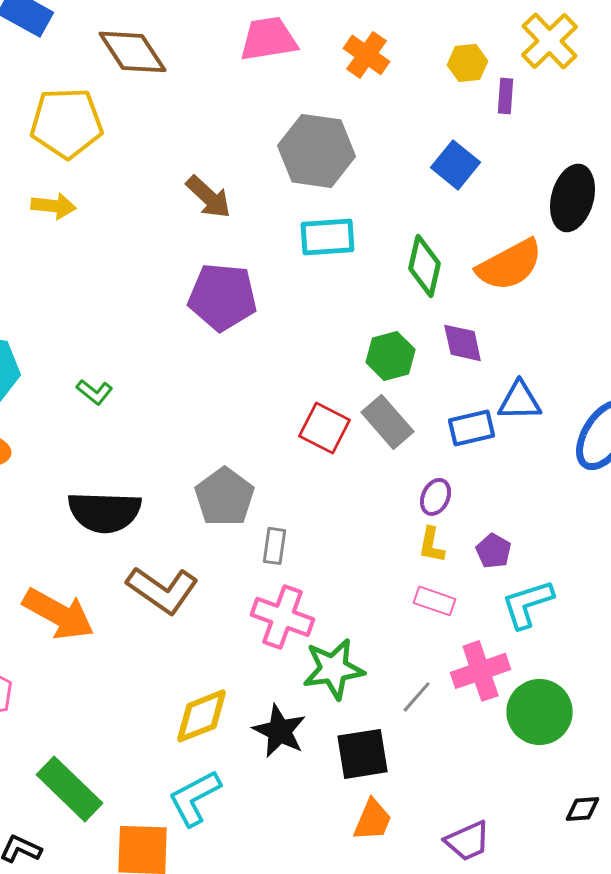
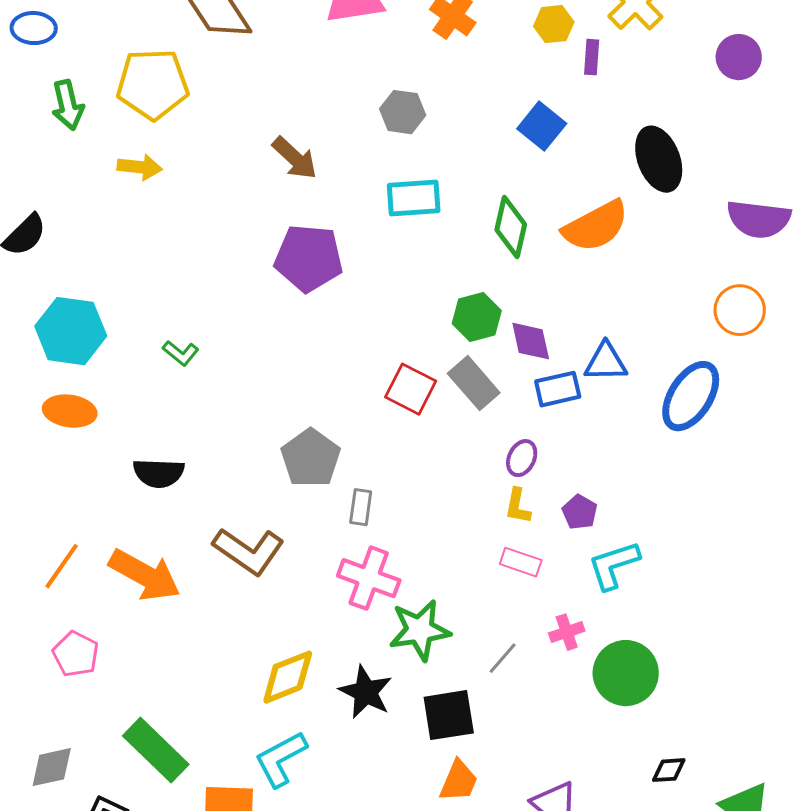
gray hexagon: (317, 151) -> (403, 112), size x0.6
black ellipse: (573, 198) -> (659, 159), turned -36
purple diamond: (463, 343) -> (531, 341), moved
black semicircle: (105, 512) -> (159, 473), moved, size x0.7
pink cross: (481, 671) -> (567, 632), size x0.6

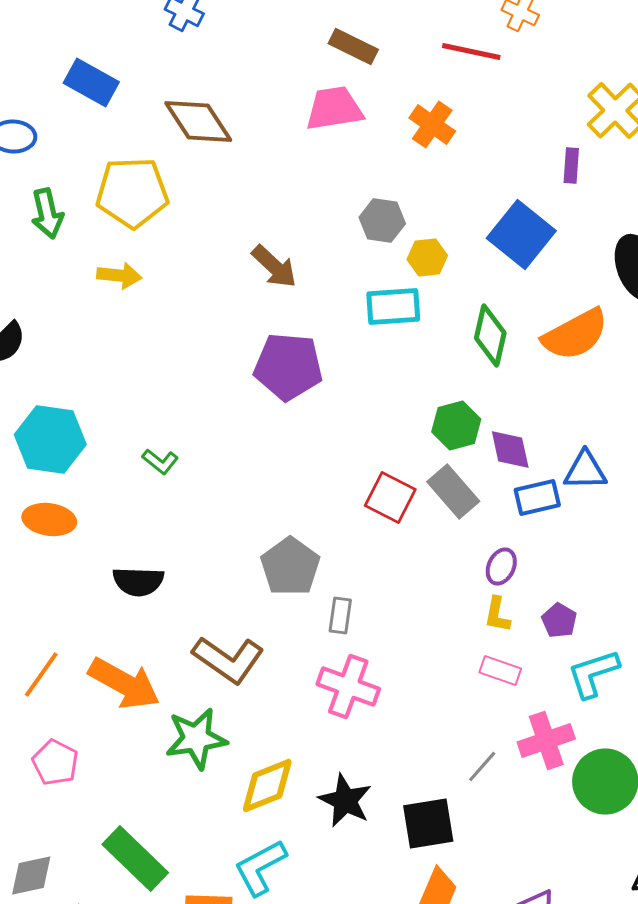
yellow hexagon: (554, 24) -> (427, 258), moved
blue square: (542, 126) -> (521, 234), size x1.4
green star: (420, 630) -> (196, 738), moved
pink cross: (567, 632) -> (546, 740), size x1.6

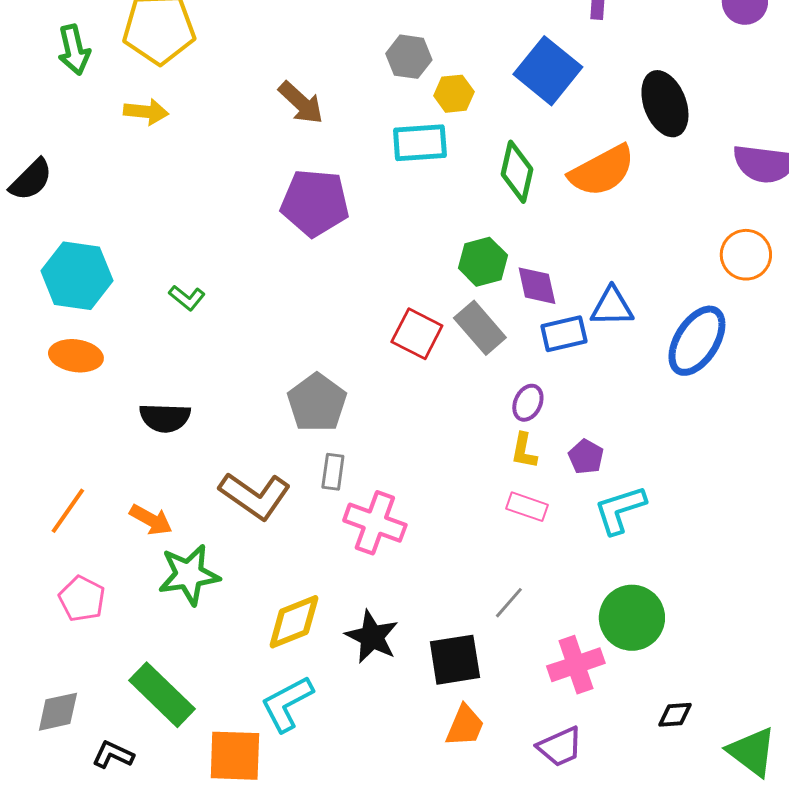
gray rectangle: (340, 616) -> (333, 472), moved
orange arrow: (124, 684) -> (151, 520), size x0.6
green star: (196, 738) -> (189, 575), moved
pink cross: (546, 740) -> (576, 665), moved

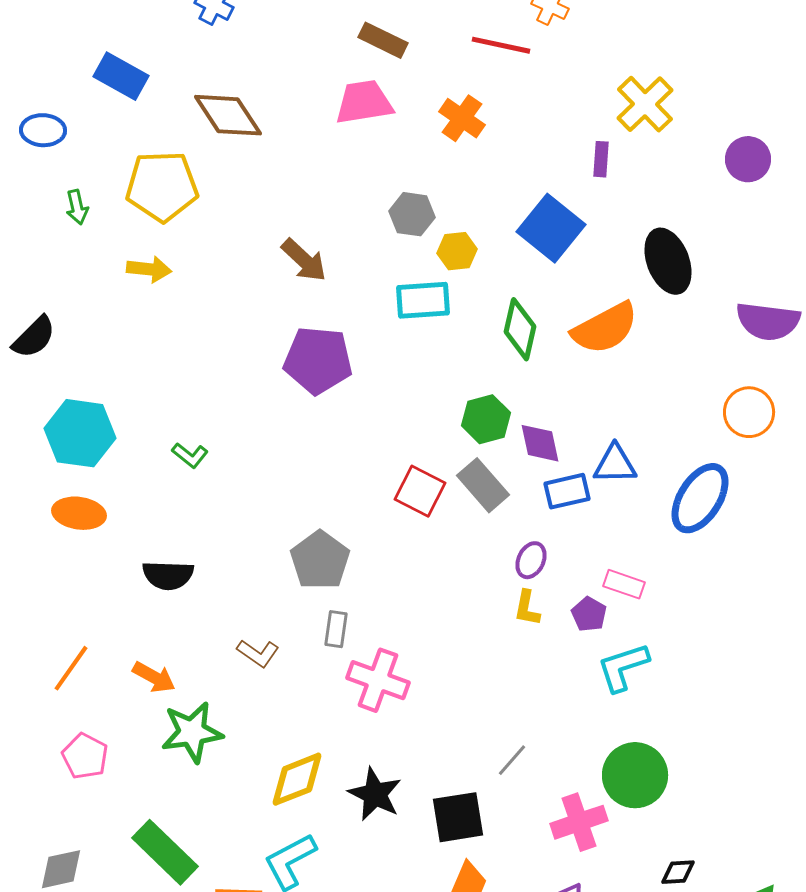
green arrow: (74, 50) -> (77, 207), size x0.7
brown L-shape: (255, 496) -> (258, 653), size x0.6
pink rectangle: (527, 507) -> (624, 584), moved

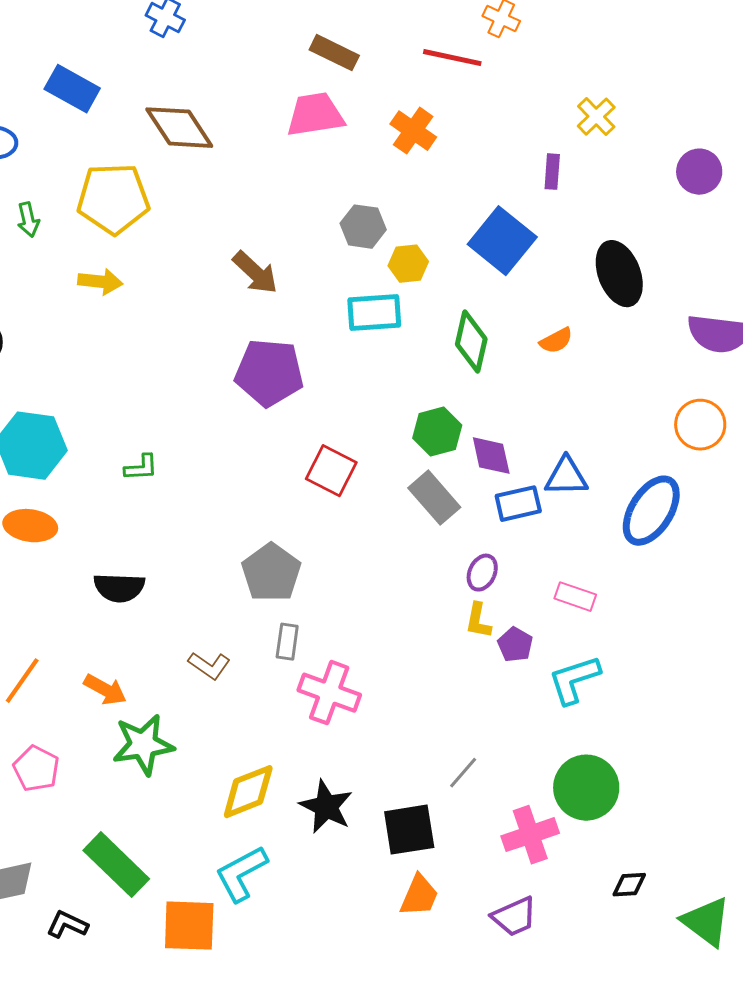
yellow cross: (645, 104) -> (596, 117), size x0.7
orange semicircle: (605, 328) -> (556, 341), size x0.5
green L-shape: (190, 455) -> (141, 468), turned -42
red square: (420, 491) -> (331, 471), moved
purple pentagon: (589, 614) -> (515, 645), moved

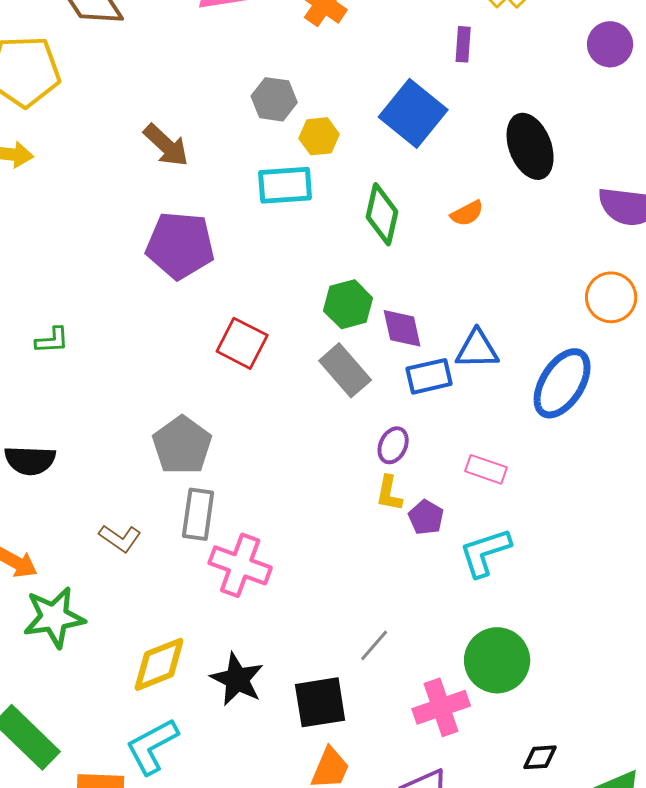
gray rectangle: (287, 642) -> (198, 514), size x1.4

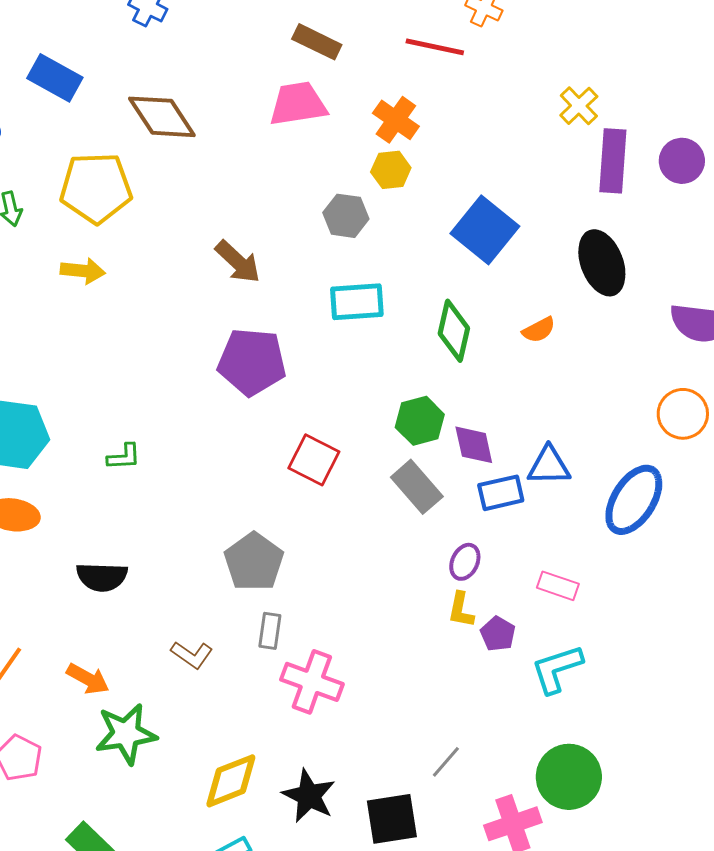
purple rectangle: (463, 44) -> (613, 161), moved, size x1.8
yellow hexagon: (319, 136) -> (391, 170), moved
gray rectangle: (198, 514) -> (270, 631), size x0.7

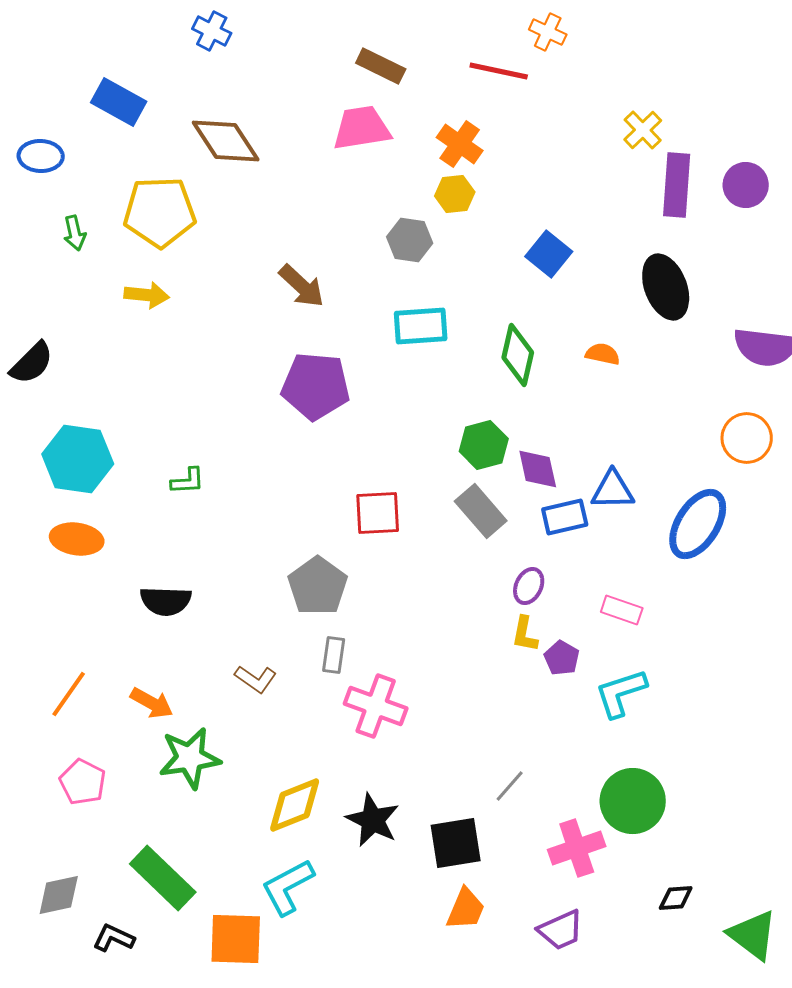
blue square: (485, 230) -> (549, 254), size x0.7
orange semicircle: (539, 330) -> (603, 354), turned -140
red square: (314, 460) -> (378, 513), moved, turned -30

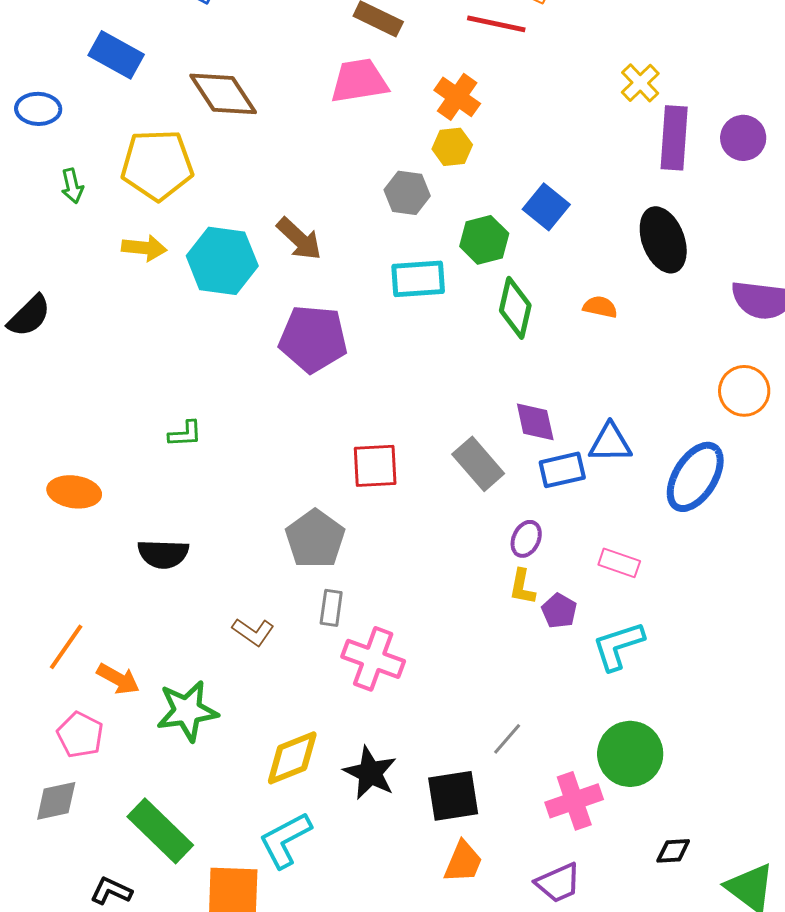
green hexagon: (484, 445) -> (484, 240), moved
cyan hexagon: (78, 459) -> (222, 261), moved
orange arrow: (152, 703) -> (118, 679), moved
gray diamond: (59, 895) -> (56, 801), moved

